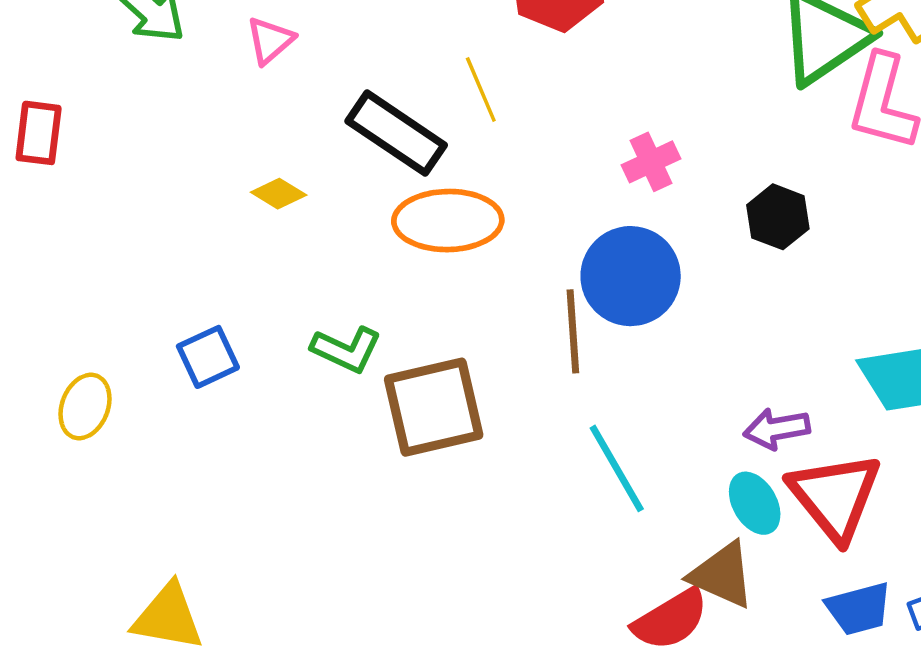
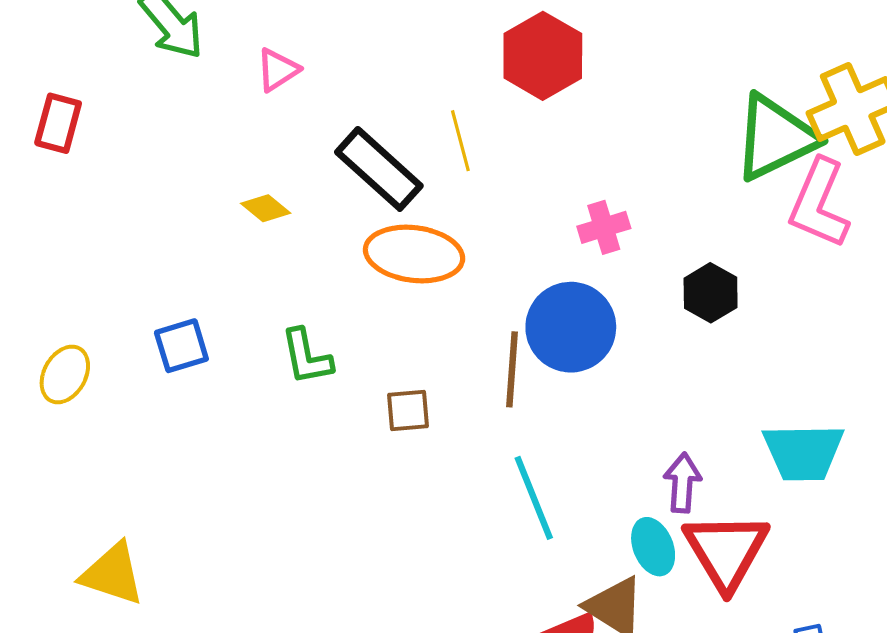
green L-shape: (346, 349) -> (307, 357), turned 46
brown square: (434, 407) -> (408, 410), moved, size x0.5
purple arrow: (777, 429) -> (682, 483), turned 96

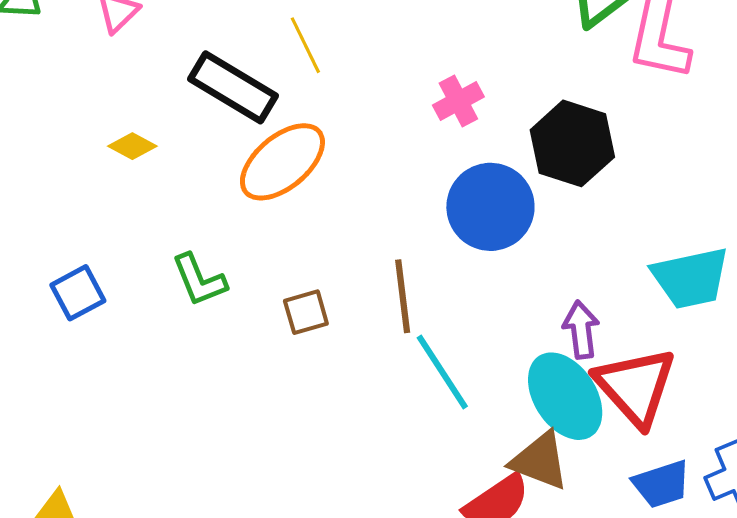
orange ellipse: (414, 254) -> (282, 162), turned -36
black hexagon: (711, 293) -> (572, 143), size x1.5
blue circle: (571, 327) -> (490, 207), moved
brown line: (512, 369) -> (403, 296), moved
cyan ellipse: (653, 547) -> (565, 396), size x1.6

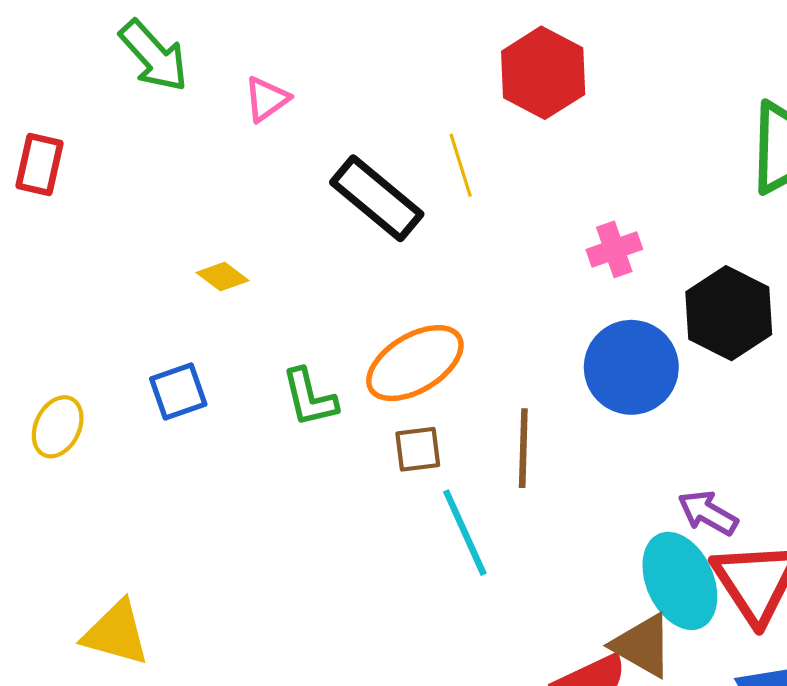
yellow diamond: (132, 146) -> (223, 277), moved
orange ellipse: (282, 162) -> (415, 363), moved
purple arrow: (581, 330) -> (708, 513), turned -62
cyan line: (442, 372) -> (465, 533), moved

